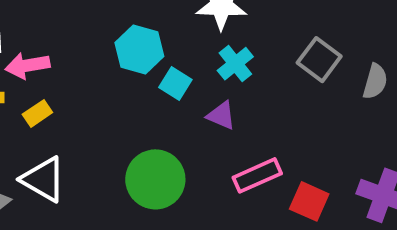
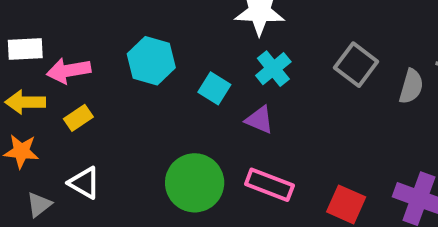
cyan hexagon: (139, 50) -> (151, 61), moved
pink rectangle: (257, 175) -> (269, 185), moved, turned 45
white triangle: (43, 179) -> (84, 183), size x0.7

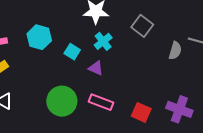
gray square: (356, 65) -> (142, 26), moved

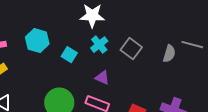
gray square: (142, 26) -> (131, 49), moved
purple triangle: (96, 68) -> (102, 78), moved

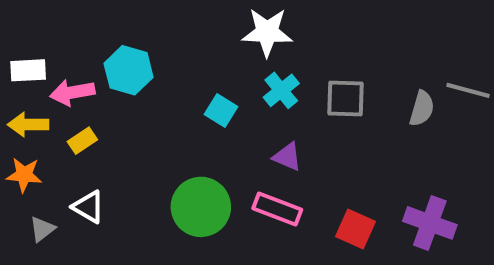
cyan hexagon: (37, 41) -> (129, 70), moved
gray square: (131, 49) -> (345, 98), turned -35

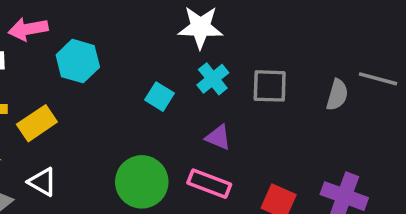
pink arrow: (72, 92) -> (28, 29), moved
yellow rectangle: (82, 141) -> (37, 123), size x1.5

